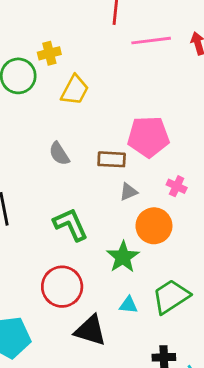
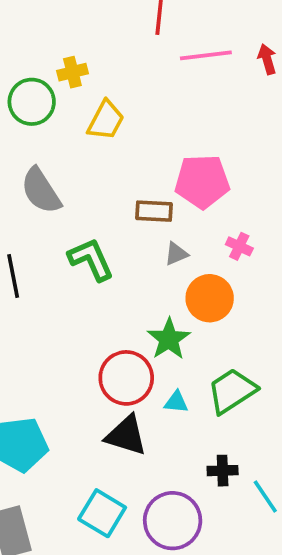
gray semicircle: (59, 154) -> (41, 191), moved, size x1.5
green L-shape: (71, 224) -> (91, 259), moved
red circle: (62, 287) -> (126, 378), moved

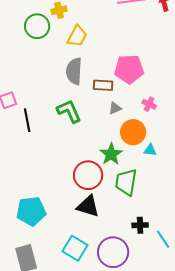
gray semicircle: (41, 191) -> (74, 71), moved, turned 36
green trapezoid: (232, 391) -> (126, 182), moved, turned -48
cyan triangle: (176, 402) -> (150, 150), moved

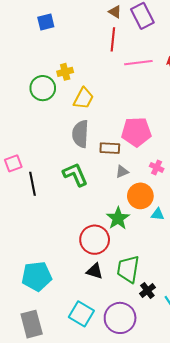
green trapezoid: (126, 182) -> (128, 269), moved
black triangle: (88, 206) -> (95, 271), size x0.7
black cross: (140, 225) -> (147, 291), turned -35

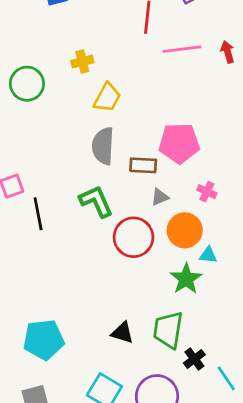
green circle: (43, 88) -> (27, 84), moved
green star: (118, 218) -> (186, 279), moved
red circle: (95, 240) -> (133, 237), moved

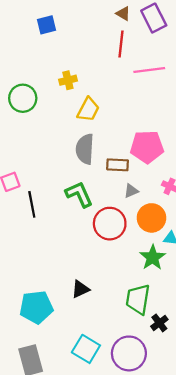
black triangle: (122, 333) -> (80, 289), moved, turned -42

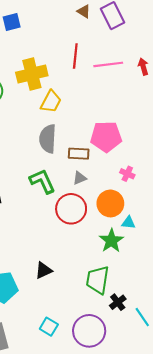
red line: (121, 44) -> (75, 56), moved
yellow cross: (68, 80) -> (32, 74), size x1.8
gray triangle: (131, 191) -> (80, 178), moved
cyan square: (86, 349) -> (49, 327), size x0.7

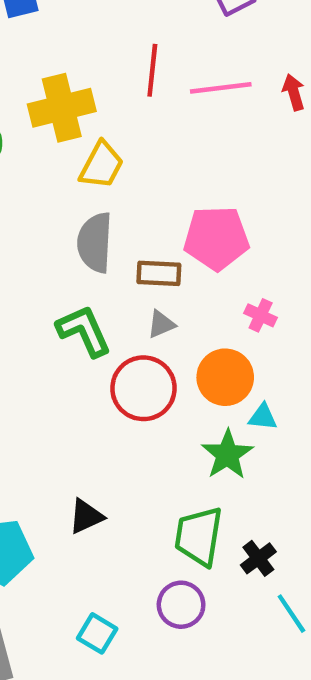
black cross: (118, 302) -> (258, 558), moved
purple circle: (89, 331) -> (181, 605), moved, size x0.7

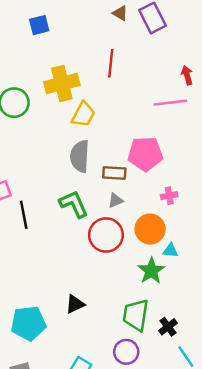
pink line: (221, 88) -> (170, 103), moved
pink cross: (261, 315) -> (169, 196), turned -35

